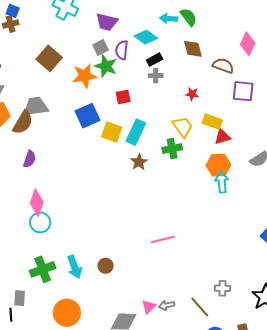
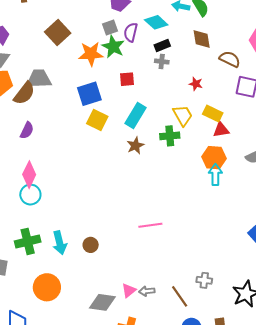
yellow square: (112, 132) -> (97, 120), moved

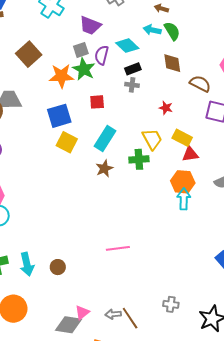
pink triangle: (129, 290) -> (82, 312), moved
brown line: (180, 296) -> (130, 318), moved

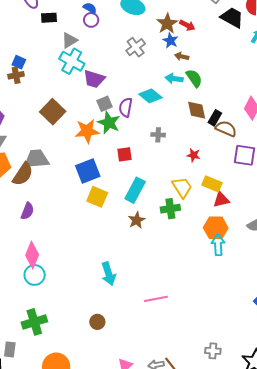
purple trapezoid: (90, 25) -> (94, 79), moved
black rectangle: (133, 69) -> (215, 118), moved, turned -35
cyan arrow: (27, 264) -> (109, 274), moved

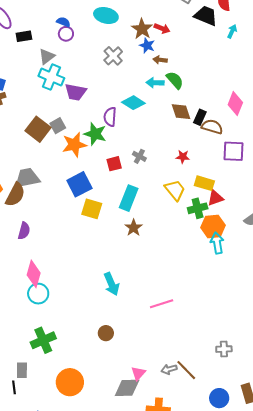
gray square: (105, 104) -> (58, 126), moved
gray cross: (158, 135) -> (139, 156), moved, turned 32
green cross: (170, 209) -> (198, 208), moved

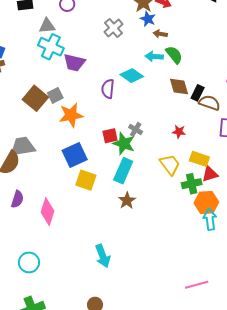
gray triangle: (47, 56) -> (47, 26), turned 30
green star: (95, 134) -> (124, 144), moved
pink diamond: (34, 274) -> (48, 212), moved
pink line: (162, 304) -> (197, 285), moved

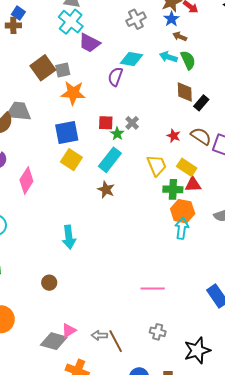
cyan diamond: (132, 76) -> (131, 59), moved, turned -40
brown semicircle: (210, 103) -> (201, 136), moved
green star: (124, 144) -> (117, 134), size x0.6
brown star: (127, 201) -> (106, 190), turned -30

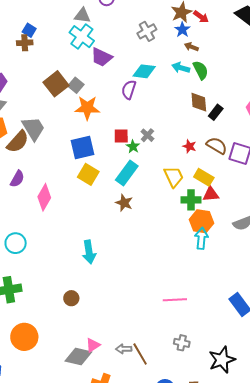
gray square: (63, 70) -> (76, 85), turned -35
gray trapezoid: (18, 111) -> (33, 128), turned 56

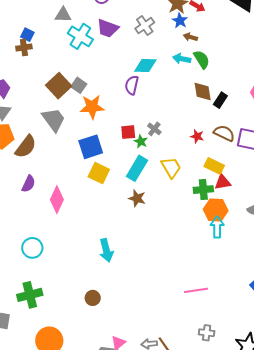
gray triangle: (82, 16) -> (63, 15), moved
purple trapezoid: (101, 57) -> (108, 28), moved
gray trapezoid: (33, 128) -> (54, 120), moved
yellow trapezoid: (174, 177) -> (171, 167), moved

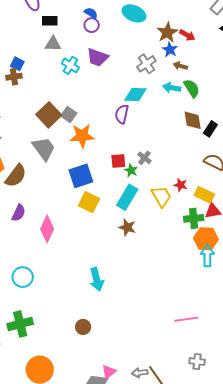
gray cross: (145, 26) -> (146, 64), moved
cyan cross: (80, 36) -> (70, 65), size x0.7
red star: (197, 136) -> (181, 185), moved

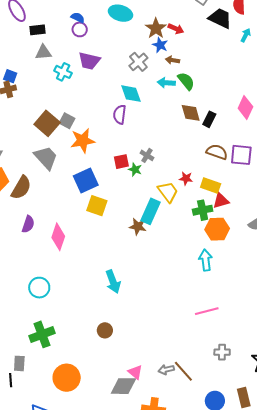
cyan diamond: (135, 95) -> (131, 94), turned 75
cyan rectangle: (127, 197) -> (150, 211), moved
cyan arrow: (207, 256) -> (206, 260), moved
pink triangle: (109, 372) -> (135, 372), turned -35

